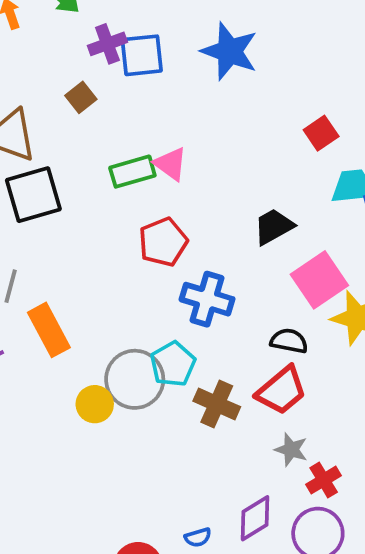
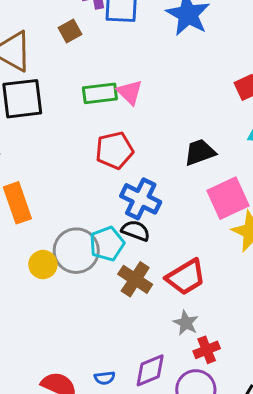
black semicircle: (289, 341) -> (136, 231), moved

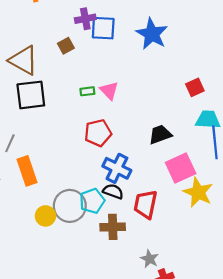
green rectangle: (100, 93) -> (87, 91), size x0.6
red trapezoid: (186, 277) -> (146, 204), moved, turned 132
brown cross: (135, 279) -> (113, 227), turned -35

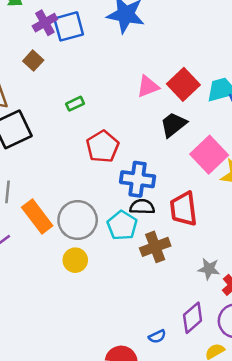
red square: (195, 87) -> (183, 84), moved, size x1.4
pink triangle: (109, 91) -> (148, 86), moved, turned -48
gray circle: (70, 206) -> (78, 220), moved

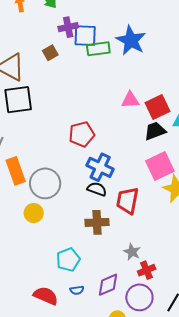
green rectangle: (75, 104) -> (98, 49), moved, size x1.6
black trapezoid: (173, 125) -> (155, 131), moved
cyan pentagon: (122, 225) -> (68, 260), moved

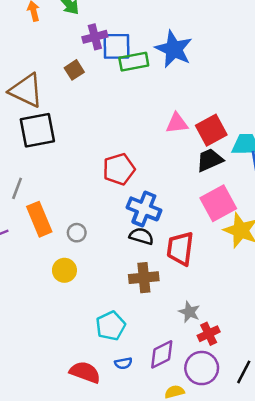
gray circle: (45, 183) -> (77, 233), size x0.5

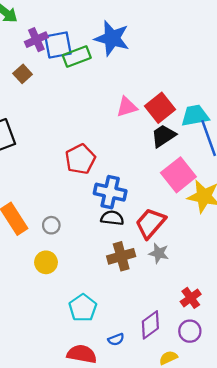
red trapezoid: (180, 249) -> (150, 223), turned 44
gray star: (189, 312) -> (159, 253), moved
cyan pentagon: (111, 326) -> (83, 308), moved
purple circle: (202, 368) -> (190, 331), size x0.7

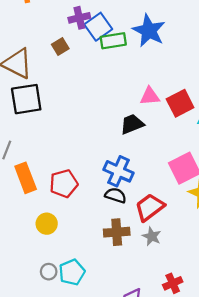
blue square: (58, 45) -> (98, 27), turned -36
black trapezoid: (163, 136) -> (132, 124), moved
red pentagon: (80, 159) -> (64, 184), moved
gray circle: (51, 225) -> (49, 272), moved

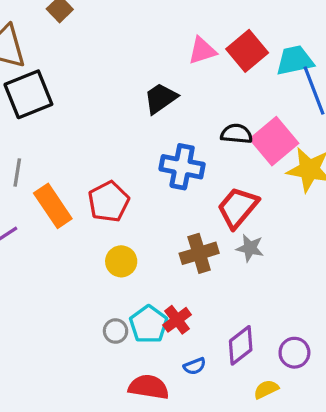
black trapezoid: (132, 124) -> (161, 98), moved
black semicircle: (116, 195) -> (236, 134), moved
yellow circle: (47, 224) -> (121, 261), moved
red cross: (173, 283) -> (177, 320), moved

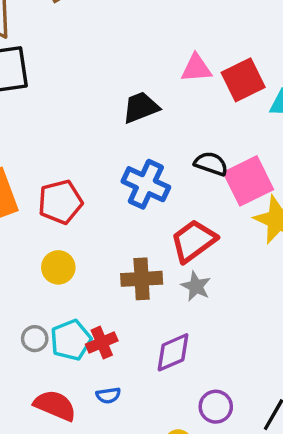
purple diamond: (241, 345) -> (173, 352), moved

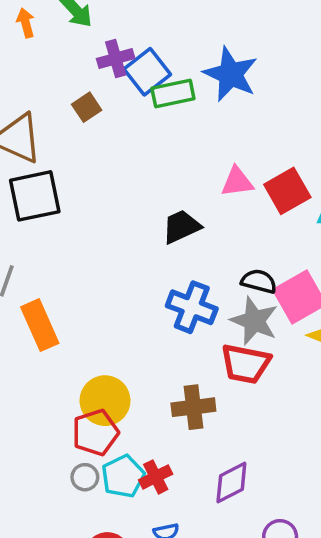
red pentagon: (60, 202) -> (95, 433), moved
red trapezoid: (193, 241) -> (246, 364), turned -129
yellow circle: (58, 267) -> (105, 401), size x1.4
gray star: (196, 286) -> (254, 321), moved, size x1.5

